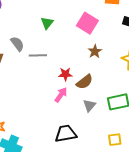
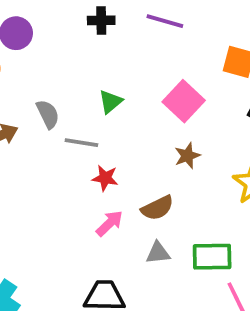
green triangle: (47, 23) -> (111, 102), moved
red star: (65, 74) -> (105, 178), moved
gray triangle: (89, 105) -> (158, 253), turned 32

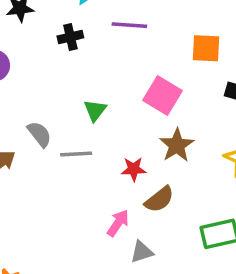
brown star: (187, 156) -> (177, 145), size x1.4
red star: (105, 178) -> (134, 169), moved
gray triangle: (158, 253) -> (142, 252), moved

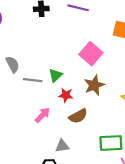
green triangle: (95, 110) -> (56, 75), moved
pink arrow: (118, 223) -> (42, 115), moved

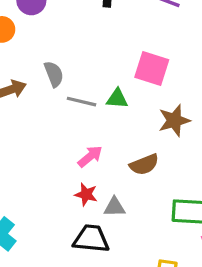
pink square: (91, 54) -> (152, 69), moved, turned -30
green triangle: (56, 75) -> (117, 99), turned 40
red star: (66, 95) -> (86, 194), moved

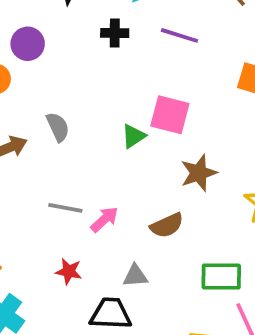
green triangle: (117, 99) -> (133, 136), moved, turned -35
gray line: (82, 102) -> (65, 208), moved
red star: (86, 194) -> (69, 271), moved

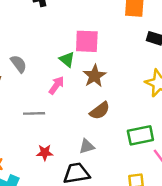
green triangle: (133, 136) -> (67, 60), turned -35
brown star: (199, 173) -> (94, 76), moved
pink arrow: (104, 219) -> (56, 85), moved

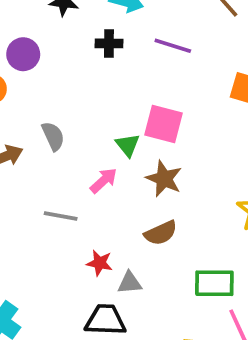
brown star: (94, 76) -> (164, 179), turned -30
red star: (45, 153) -> (100, 263), moved

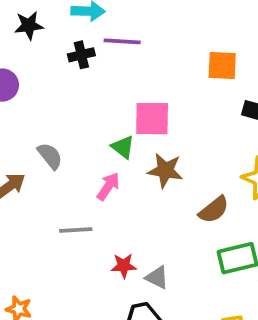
purple line: (173, 46) -> (122, 41), moved
brown semicircle: (161, 233) -> (214, 210), moved
gray triangle: (130, 283) -> (157, 277), turned 45

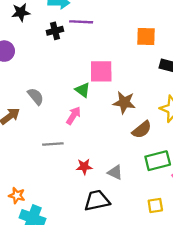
brown star: (165, 170) -> (124, 102), moved
gray triangle: (157, 277) -> (115, 172), moved

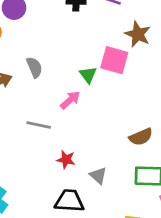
brown star: (124, 102) -> (138, 34), moved

